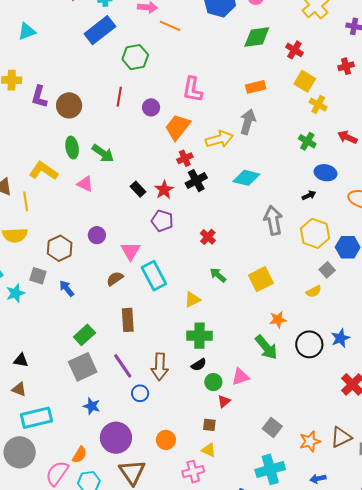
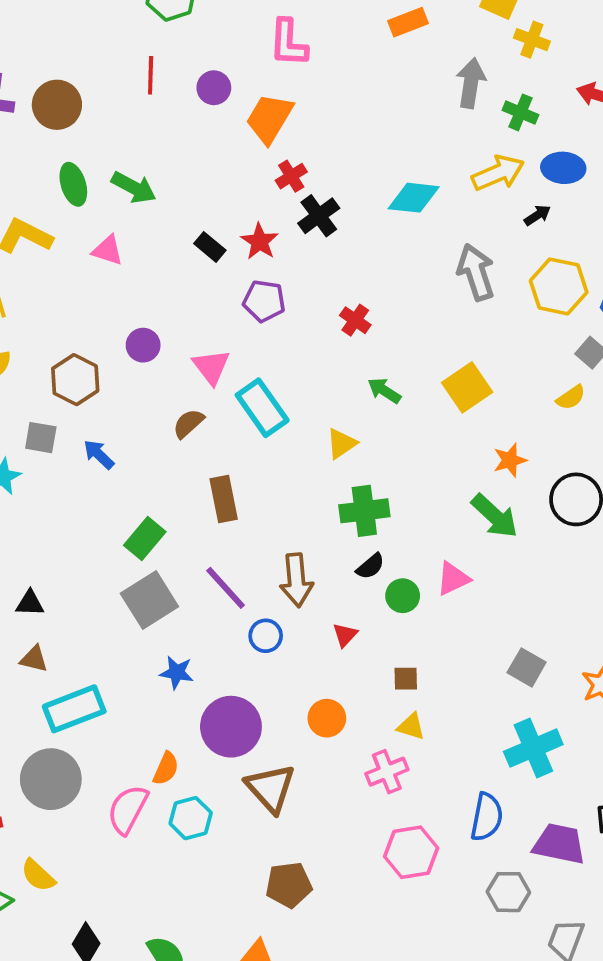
gray arrow: (248, 122) -> (471, 83), moved
yellow arrow: (219, 139) -> (498, 173), moved
red triangle: (224, 401) -> (345, 635), moved

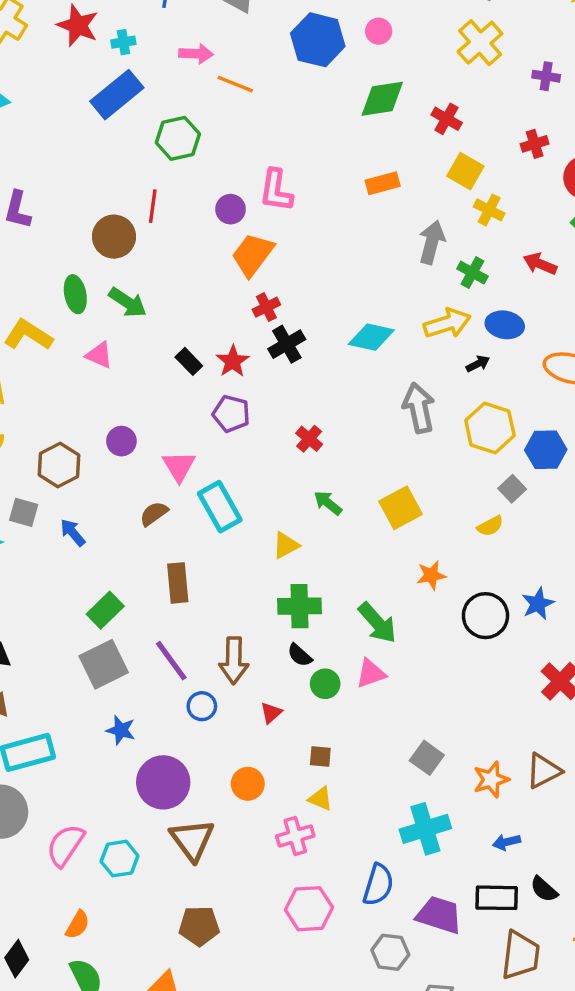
purple circle: (214, 88) -> (231, 209), moved
brown circle: (57, 105) -> (114, 237), moved
green arrow: (495, 516) -> (377, 623), moved
black semicircle: (370, 566) -> (300, 655), turned 76
orange semicircle: (166, 769) -> (78, 925), moved

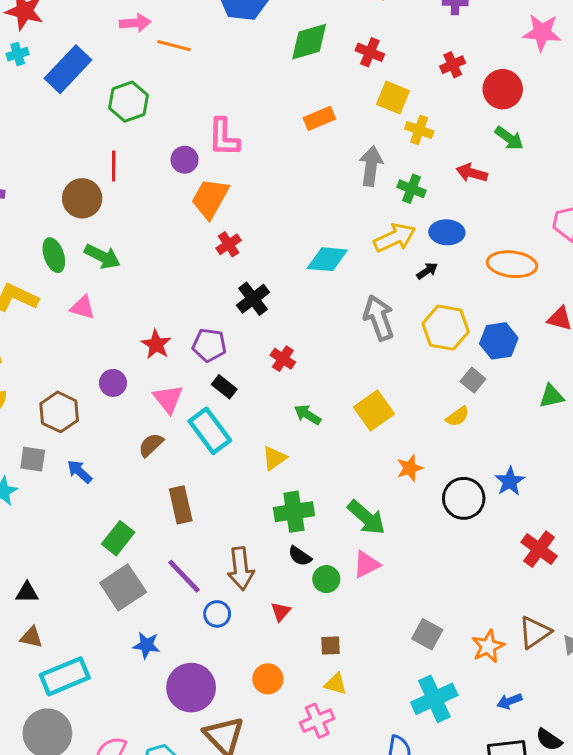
cyan cross: (123, 42) -> (18, 54), moved
black cross: (287, 344) -> (253, 299), moved
black rectangle: (189, 361) -> (224, 387), moved
red star: (233, 361) -> (156, 344), moved

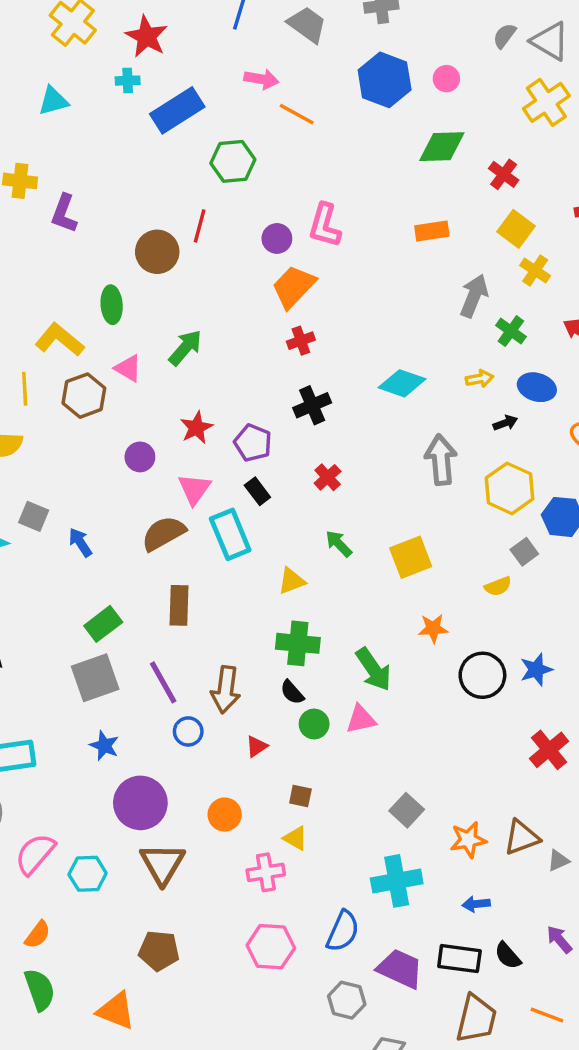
yellow arrow: (395, 238) -> (480, 379), size x0.6
green arrow: (102, 256) -> (185, 348), moved, turned -90
brown hexagon: (59, 412) -> (84, 396), moved
brown semicircle: (151, 445) -> (164, 533), size x1.5

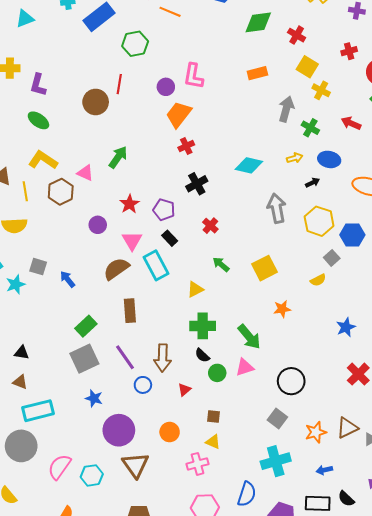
green ellipse: (112, 305) -> (38, 120), moved, turned -45
black circle: (482, 675) -> (291, 381), moved

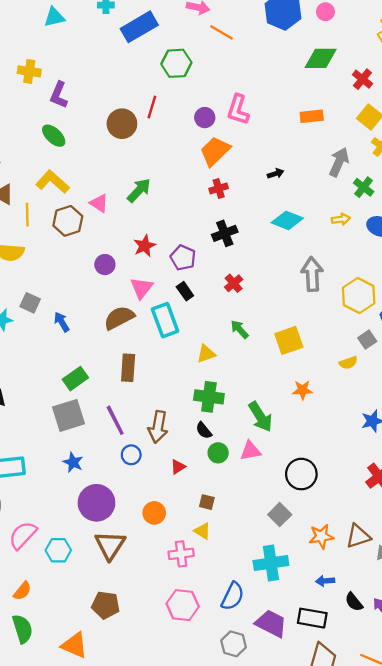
black arrow: (313, 183) -> (276, 174), moved
black semicircle: (346, 499) -> (354, 602), moved

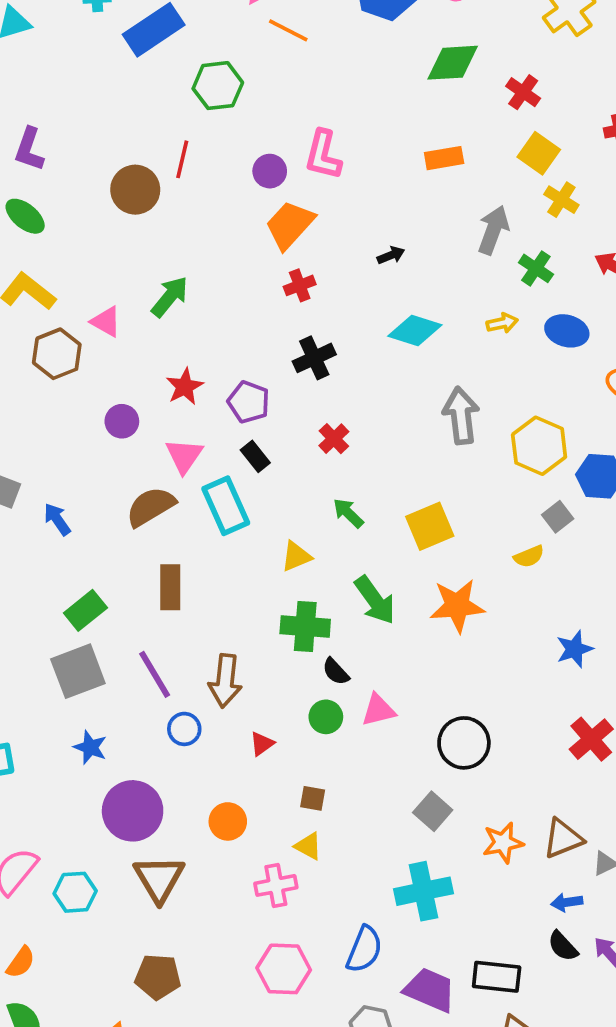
orange star: (302, 390) -> (457, 606), size x1.6
green arrow: (260, 417) -> (375, 600), moved
black semicircle: (204, 430) -> (336, 672), moved
blue arrow: (325, 581) -> (567, 902), moved

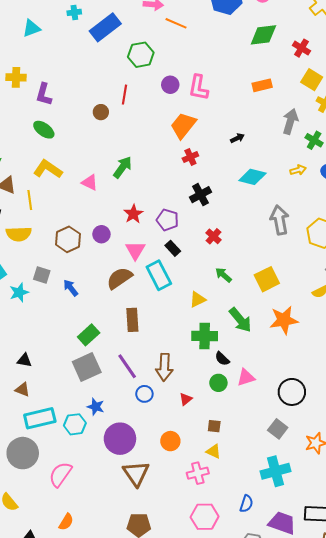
purple circle: (270, 171) -> (170, 85), moved
brown circle: (135, 190) -> (101, 112), size x0.6
brown hexagon: (57, 354) -> (68, 239), moved
cyan hexagon: (75, 892) -> (75, 424), moved
blue semicircle: (364, 949) -> (246, 504), size x0.7

